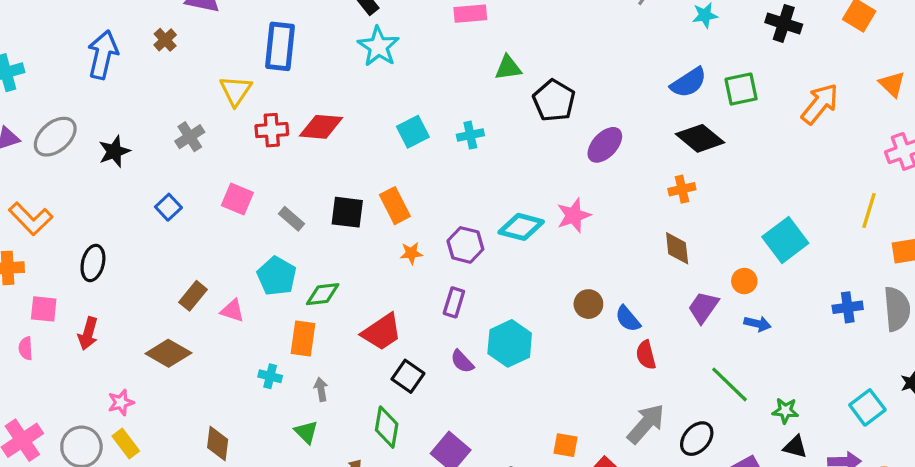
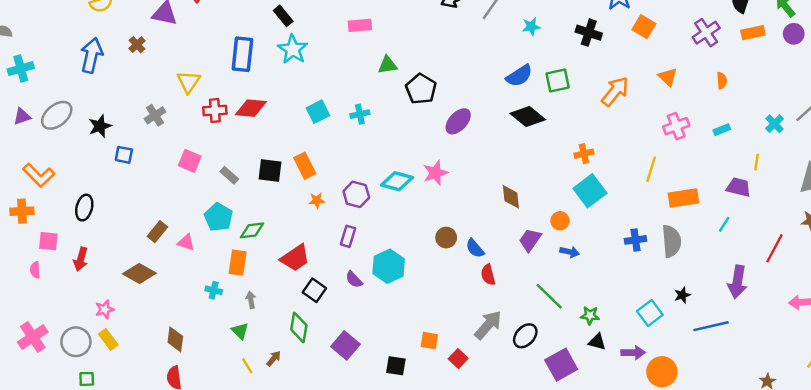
blue rectangle: (280, 46) -> (242, 54), moved
orange cross: (682, 189) -> (584, 154), moved
blue square: (168, 207) -> (124, 155), moved, turned -36

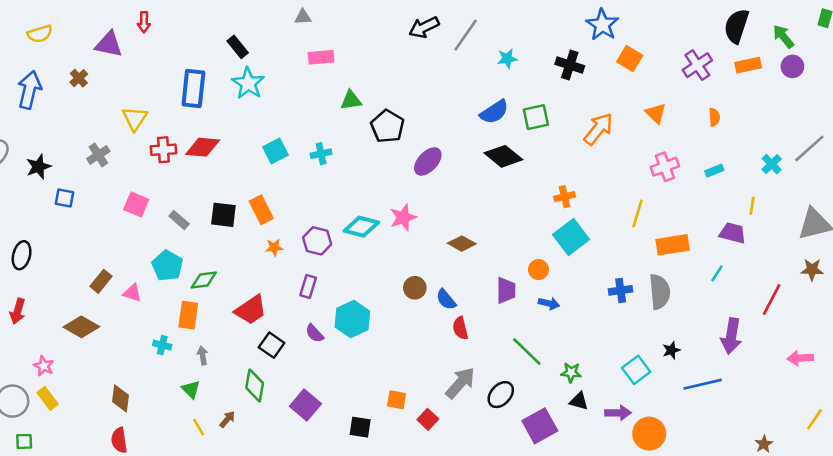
brown diamond: (511, 197) -> (462, 244), moved, turned -55
purple trapezoid: (530, 240) -> (506, 290), turned 145
pink star: (105, 309) -> (44, 366), turned -30

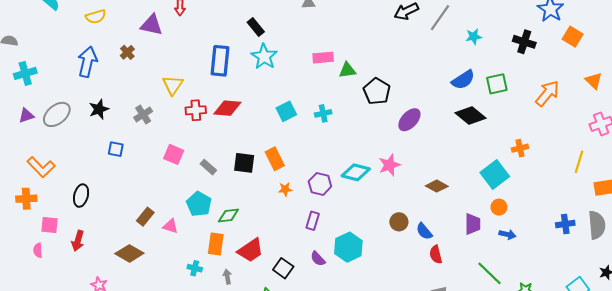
pink rectangle: (321, 57) -> (323, 58), moved
black star: (38, 167) -> (99, 109), moved
cyan square: (571, 237) -> (495, 174), moved
red trapezoid: (251, 310) -> (251, 250), moved

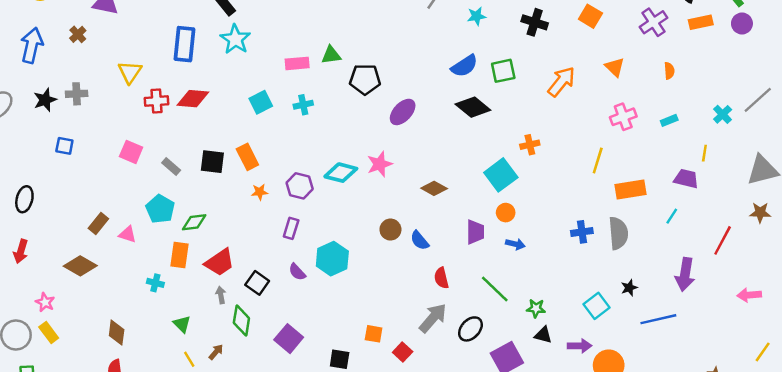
pink rectangle: (323, 58) -> (297, 63), moved
black pentagon: (377, 91) -> (365, 79), turned -30
gray cross: (143, 114) -> (77, 94), moved, turned 30
red semicircle: (436, 254) -> (441, 278), moved
gray arrow: (227, 277) -> (221, 295), moved

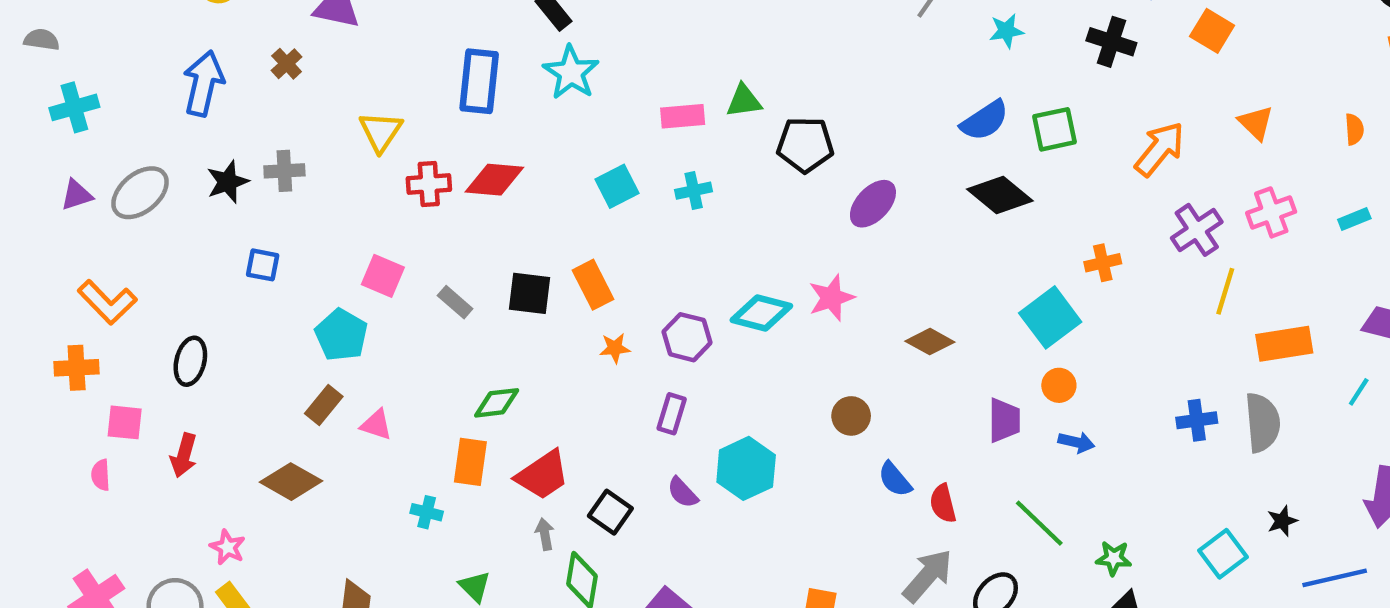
purple cross: (653, 22) -> (1197, 230), moved
cyan pentagon: (160, 209) -> (341, 335), moved
blue semicircle: (420, 240) -> (895, 479), moved

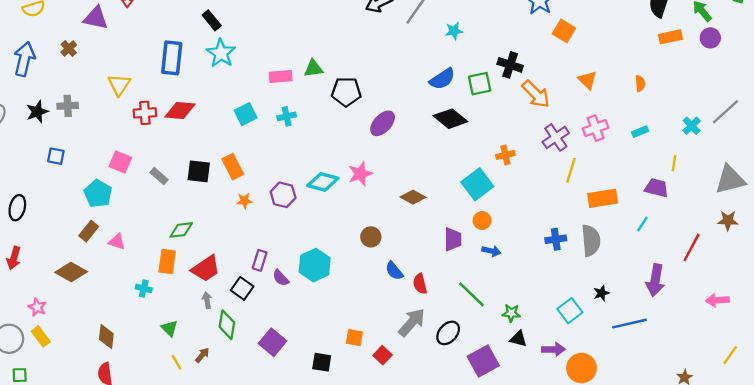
black cross: (1111, 42) -> (510, 65), moved
orange arrow: (1160, 149) -> (536, 94), turned 96
purple rectangle: (672, 414) -> (260, 260), moved

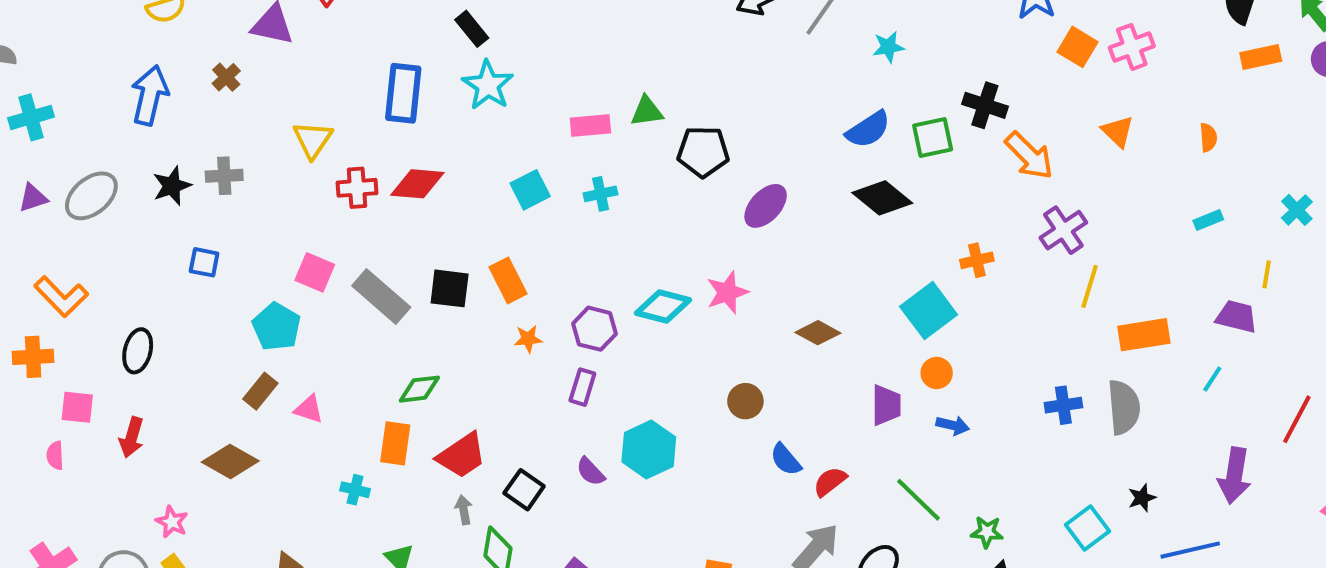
pink cross: (596, 128) -> (1132, 47), moved
gray rectangle: (159, 176) -> (381, 296), size x1.8
purple rectangle: (260, 260) -> (582, 387), moved
red semicircle: (420, 284) -> (830, 482), turned 66

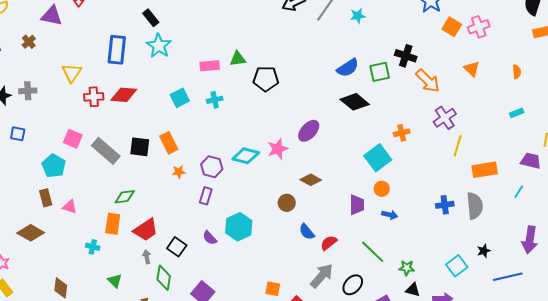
cyan star: (888, 47) -> (358, 16), moved
purple ellipse: (766, 206) -> (309, 131), moved
brown diamond: (818, 333) -> (311, 180), moved
brown rectangle: (260, 391) -> (46, 198), turned -54

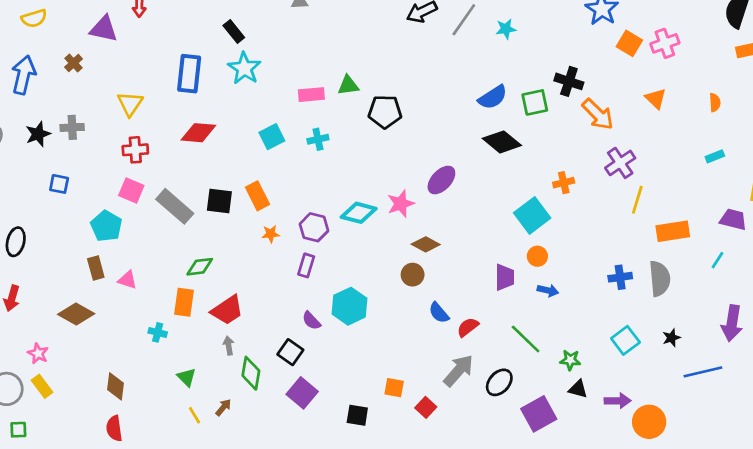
red cross: (94, 97) -> (135, 150), moved
brown diamond: (311, 180) -> (426, 244), moved
black square: (177, 247) -> (290, 352), moved
cyan square: (457, 266) -> (625, 340), moved

